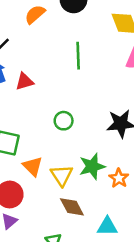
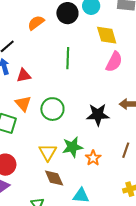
green circle: (64, 121) -> (52, 109), size x1.5
orange triangle: (33, 166) -> (23, 104), moved

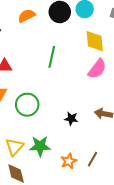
black star: (98, 115) -> (71, 119), size x0.6
orange star: (93, 158) -> (69, 161), moved

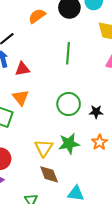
green circle: (27, 105) -> (69, 104), moved
orange star: (69, 161) -> (100, 142), moved

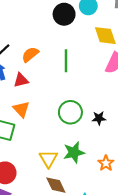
orange semicircle: (37, 16) -> (30, 54), moved
orange star: (100, 142) -> (106, 163), moved

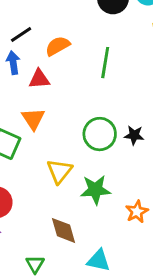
black star: (99, 118) -> (134, 135), moved
yellow triangle: (48, 159) -> (59, 171), moved

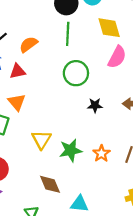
green line: (105, 63) -> (68, 34), moved
green circle: (100, 134) -> (76, 73), moved
orange star: (137, 212) -> (101, 153), moved

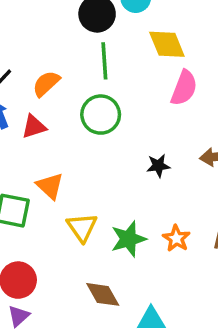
green circle: (76, 73) -> (101, 115), moved
orange triangle: (17, 102) -> (50, 186), moved

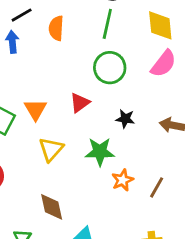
orange semicircle: (46, 84) -> (56, 28), turned -60
green circle: (101, 115) -> (110, 68), moved
red triangle: (34, 127) -> (80, 103), moved, turned -35
green star: (128, 239) -> (100, 152), moved

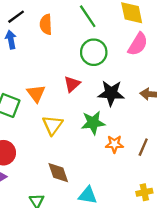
green line: (107, 24) -> (88, 16), turned -40
black star: (125, 119) -> (111, 93), size x1.6
orange star: (123, 180) -> (114, 144), turned 30

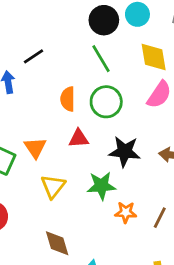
black line: (16, 17) -> (34, 56), moved
orange semicircle: (46, 24) -> (68, 99), moved
red triangle: (72, 84) -> (79, 138), turned 36

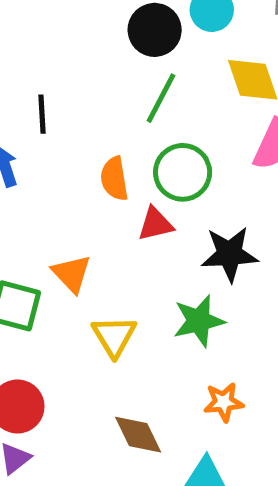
black line: (34, 56) -> (42, 114), turned -50
green line: (101, 59) -> (161, 98), turned 68
red triangle: (79, 138) -> (155, 224), moved
orange star: (126, 212) -> (224, 402), moved

